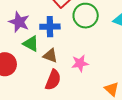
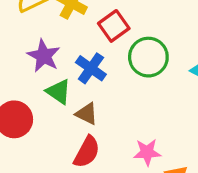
blue cross: (50, 27) -> (91, 68), turned 30
pink star: (80, 63) -> (147, 152), moved

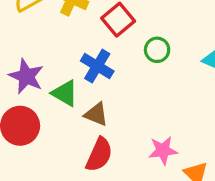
purple star: (44, 56) -> (26, 76), moved
green circle: (148, 57) -> (157, 50), size x0.6

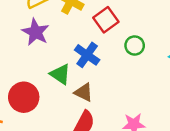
purple star: (26, 76) -> (36, 32), moved

